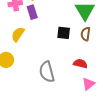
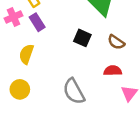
black square: (64, 33) -> (82, 38), turned 32
brown semicircle: (86, 34) -> (116, 42), moved, turned -48

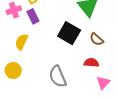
black square: (82, 38) -> (69, 33), size x1.5

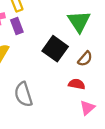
brown semicircle: (97, 39) -> (85, 59), turned -96
gray semicircle: (58, 77) -> (23, 94), moved

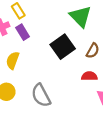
black square: (55, 49) -> (63, 47), turned 30

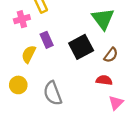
purple rectangle: (23, 32) -> (47, 40), moved

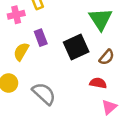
gray semicircle: (53, 93) -> (44, 94), turned 150

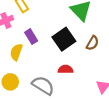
red semicircle: (98, 83) -> (66, 69), moved

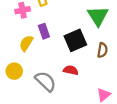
brown semicircle: (92, 43) -> (102, 50), turned -32

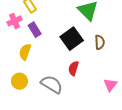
purple rectangle: (44, 31) -> (35, 30), moved
red semicircle: (71, 70) -> (74, 68), turned -72

